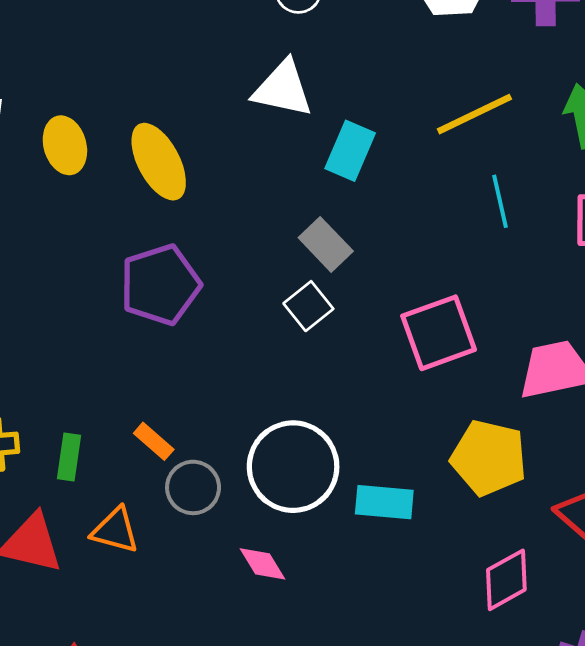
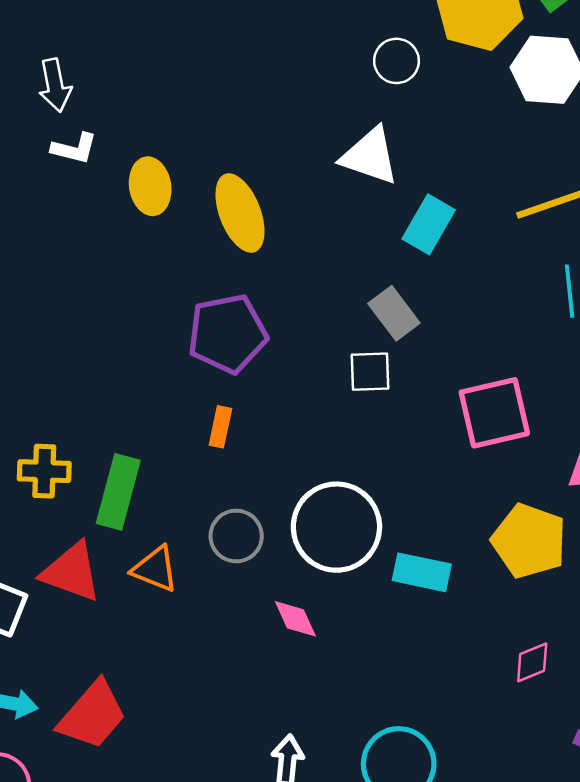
white square: (308, 306) -> (370, 372), turned 30
orange rectangle: (154, 441) -> (220, 427), moved, turned 54
green rectangle: (69, 457) -> (118, 492), size x1.6
pink diamond: (506, 580) -> (532, 662), size x0.7

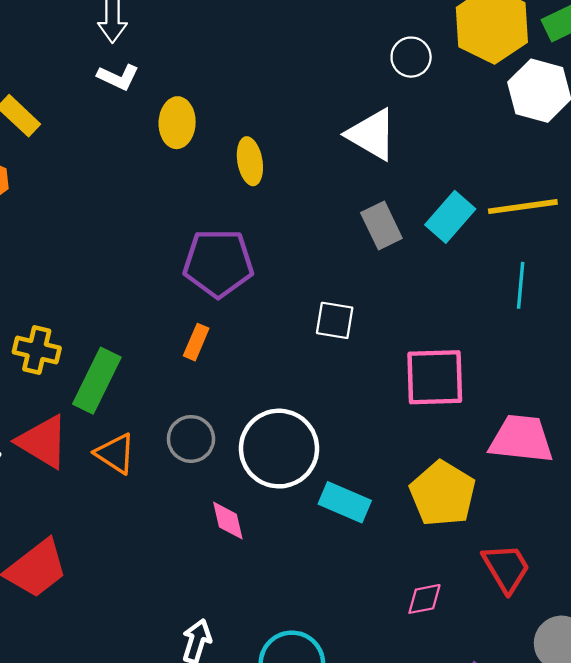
yellow ellipse: (240, 213) -> (250, 161), size x0.7
cyan rectangle: (429, 224) -> (450, 217), moved
gray rectangle: (394, 313) -> (381, 226), moved

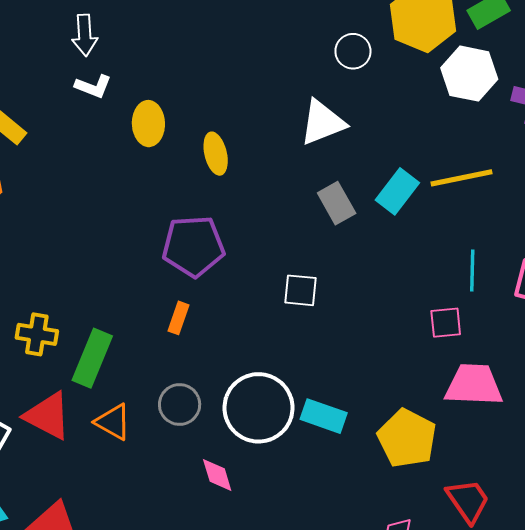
white triangle: (372, 134) -> (323, 122), turned -48
cyan line: (521, 285) -> (472, 271), moved
pink square: (435, 377) -> (446, 323), moved, size x0.6
cyan rectangle: (345, 502) -> (324, 416), moved

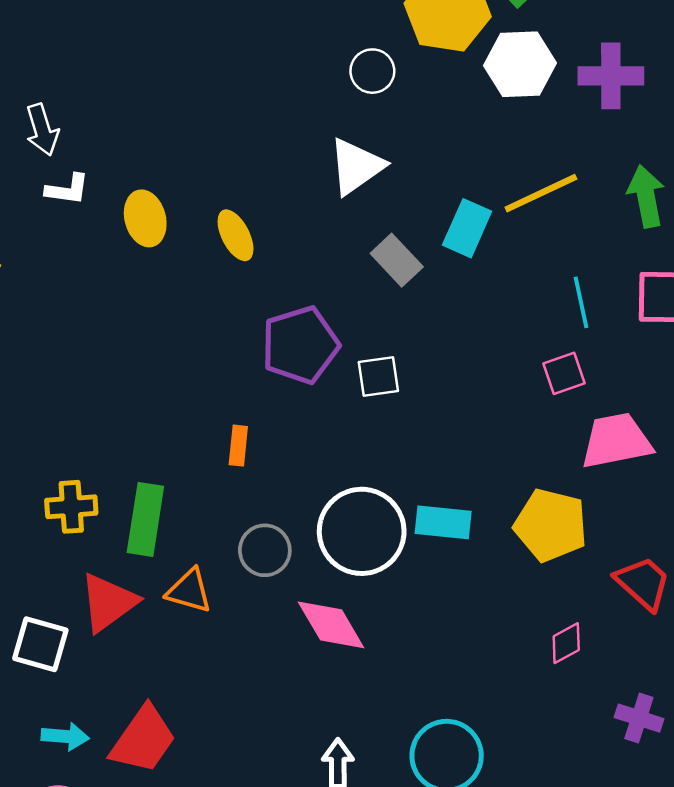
purple pentagon: (193, 246) -> (300, 345), moved
red triangle: (48, 416) -> (108, 602), turned -50
pink diamond: (217, 475) -> (331, 625), size x1.5

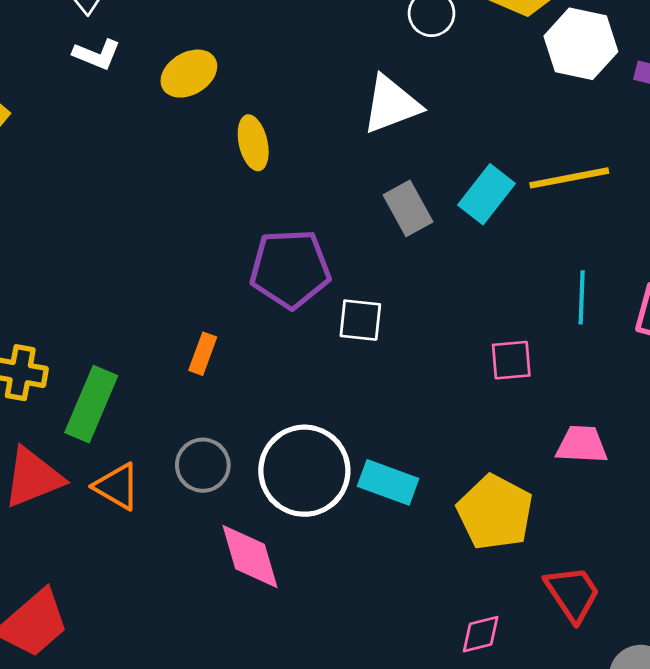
yellow ellipse: (145, 218) -> (189, 74), moved, turned 60
pink square: (564, 373) -> (511, 360), moved
pink trapezoid: (616, 441) -> (582, 445), size x0.7

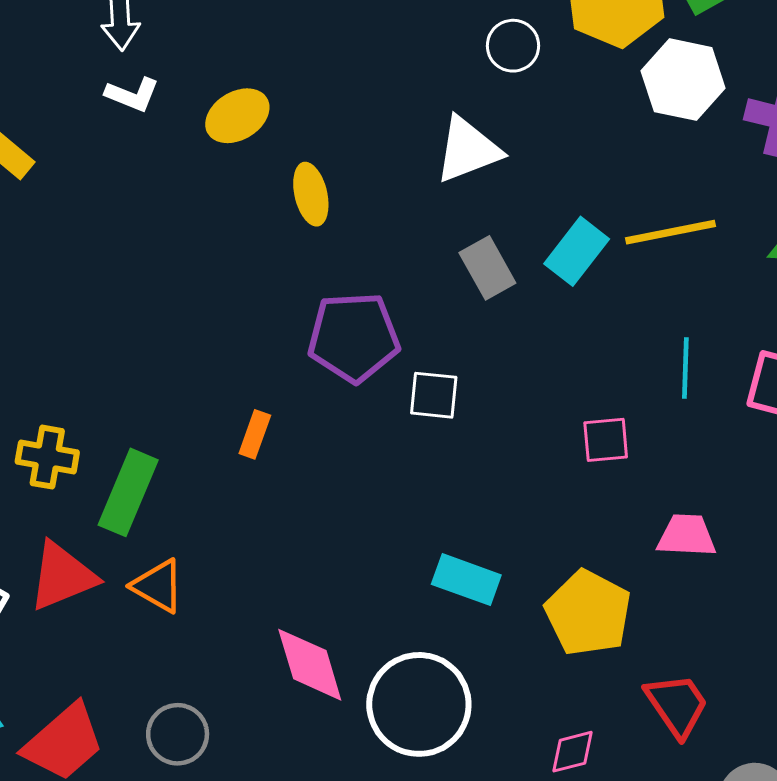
gray circle: (203, 465) -> (178, 734), moved
white circle: (304, 471) -> (419, 704), moved

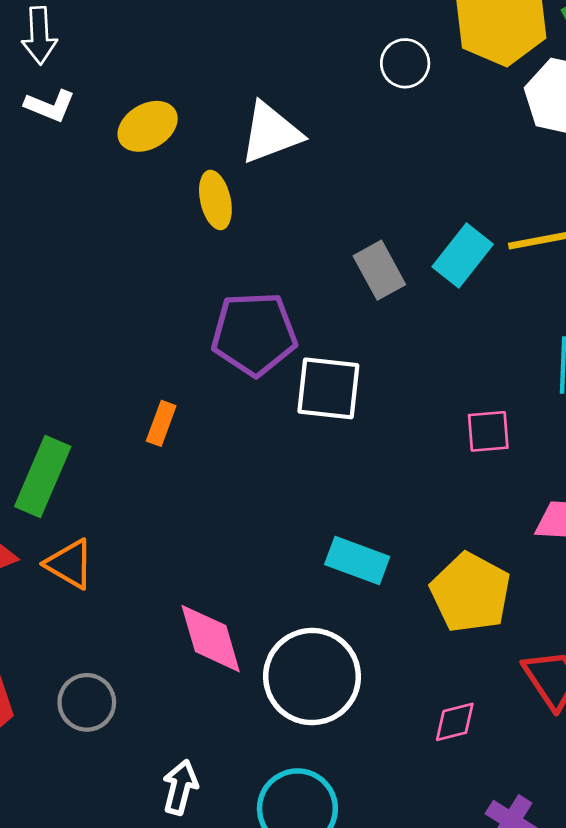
white triangle: (468, 150) -> (271, 133), moved
white square: (434, 395) -> (328, 388), size x1.4

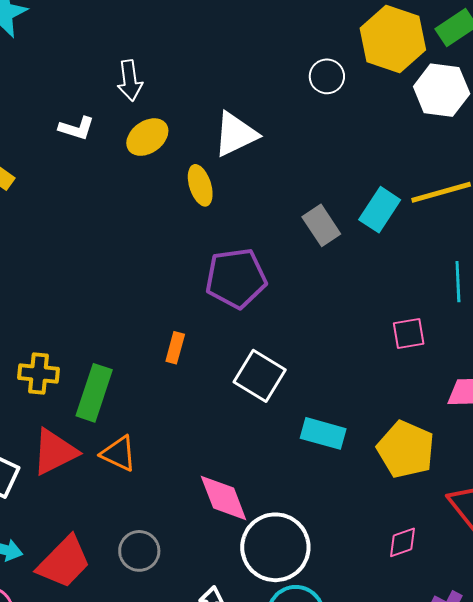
white arrow: (39, 36) -> (130, 81), moved
white square: (328, 388) -> (260, 376), moved, turned 30
white circle: (312, 677) -> (275, 547), moved

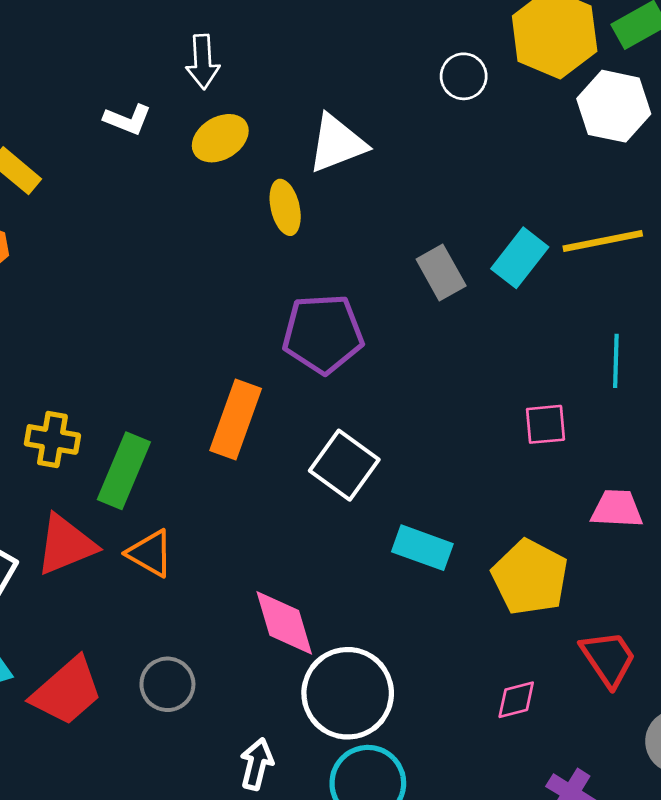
orange rectangle: (175, 348) -> (236, 419), size x1.8

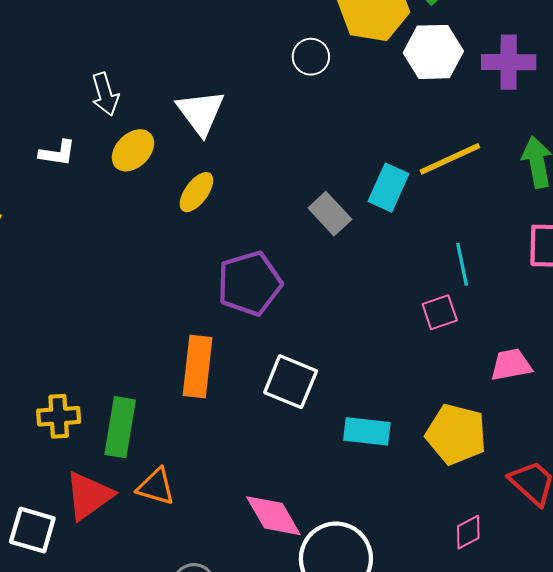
white triangle: (337, 143) -> (201, 112), moved, turned -32
yellow ellipse: (285, 207) -> (196, 192), turned 63
cyan line: (616, 361) -> (462, 264), moved

